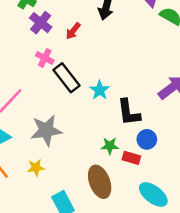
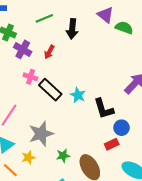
green star: (110, 146) -> (63, 156), moved
red rectangle: (131, 158) -> (112, 144), turned -32
yellow star: (36, 168) -> (28, 157), moved

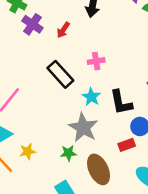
pink cross: (30, 77) -> (96, 61), moved, turned -32
cyan star: (78, 95) -> (91, 97), moved
gray star: (41, 134) -> (83, 128), moved, turned -30

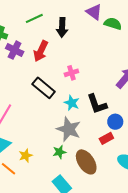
red arrow: (63, 30) -> (41, 51), size x1.5

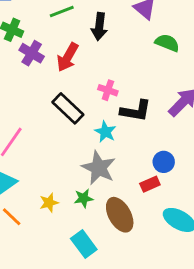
green semicircle: (113, 24) -> (167, 43), moved
pink cross: (71, 73) -> (108, 90), turned 32
black L-shape: (97, 104) -> (136, 111), moved, turned -65
yellow star: (26, 156) -> (49, 203), moved

